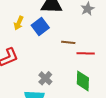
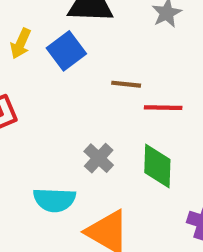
gray cross: (45, 78) -> (99, 158), moved

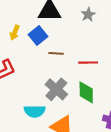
brown line: (126, 84) -> (56, 53), moved
gray cross: (99, 158) -> (56, 89), size x1.5

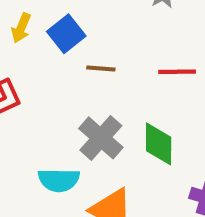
red line: (88, 63) -> (177, 72), moved

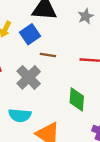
gray cross: (101, 138) -> (29, 77), moved

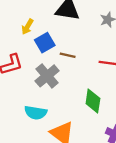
blue square: (30, 34) -> (45, 43), moved

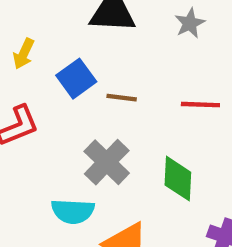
yellow arrow: (27, 27) -> (24, 54), moved
gray cross: (47, 76) -> (107, 162), moved

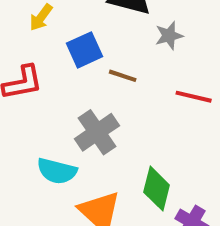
gray star: (190, 23) -> (169, 36), moved
green diamond: (178, 179) -> (157, 189), moved

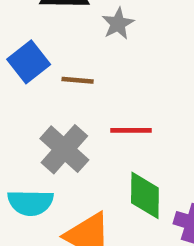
red line: (194, 97) -> (131, 130), moved

